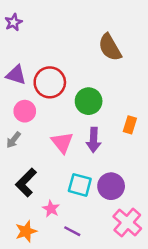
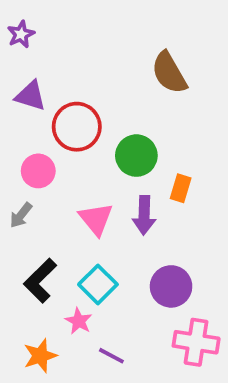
purple triangle: (16, 75) -> (31, 96), moved
orange rectangle: (130, 125) -> (181, 188), moved
cyan square: (80, 185) -> (98, 284), moved, turned 30
pink cross: (127, 222) -> (196, 342), turned -32

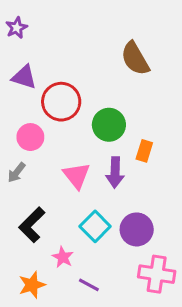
cyan square: (98, 284) -> (95, 226), moved

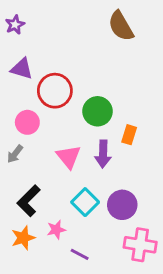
brown semicircle: (135, 59) -> (121, 26), moved
pink star: (63, 257) -> (56, 230), turned 30
orange star: (32, 285) -> (23, 238), moved

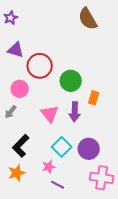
pink star: (56, 230) -> (49, 167), moved

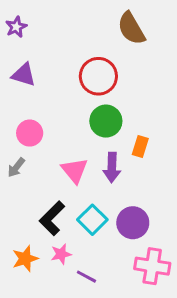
red circle: (40, 66) -> (98, 76), moved
black L-shape: (21, 146) -> (52, 218), moved
pink star: (49, 167) -> (61, 254), moved

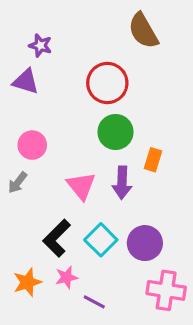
purple star: (16, 27) -> (40, 45), moved, turned -30

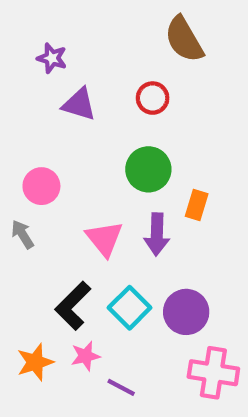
purple triangle: (26, 81) -> (79, 104), moved
red circle: (107, 83) -> (153, 98), moved, size x0.6
gray arrow: (18, 183) -> (23, 234), turned 110

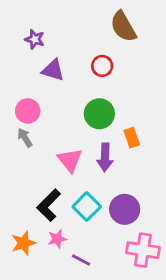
pink circle: (41, 186) -> (28, 111), moved
orange rectangle: (197, 205) -> (132, 138), turned -36
gray arrow: (23, 234) -> (25, 138), moved

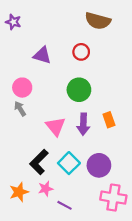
brown semicircle: (123, 27) -> (98, 21), turned -45
purple star: (35, 39) -> (13, 22), moved
orange rectangle: (132, 138) -> (109, 120), moved

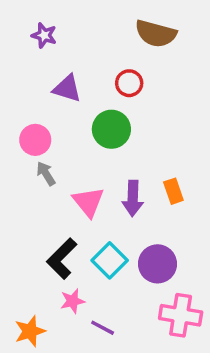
purple star: (13, 22) -> (44, 35), moved
green circle: (79, 90) -> (111, 129), moved
gray arrow: (20, 109) -> (46, 174), moved
orange star: (19, 192) -> (30, 331), moved

